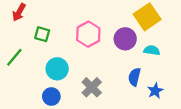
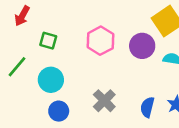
cyan circle: (57, 69) -> (51, 80), moved
blue semicircle: (134, 77) -> (147, 107), moved

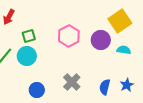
green square: (48, 41) -> (29, 36), turned -32
cyan circle: (51, 80) -> (27, 56), moved

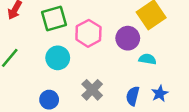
green square: (29, 36) -> (54, 19), moved, size x1.5
cyan semicircle: (124, 50) -> (147, 59), moved
cyan circle: (27, 56) -> (58, 58), moved

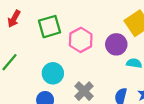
cyan circle: (58, 58) -> (53, 73), moved

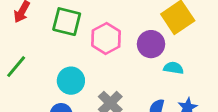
green square: (50, 27) -> (67, 22), turned 30

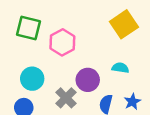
purple circle: (151, 44) -> (88, 80), moved

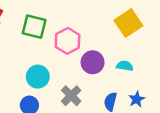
purple circle: (88, 80) -> (93, 62), moved

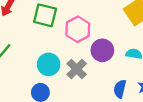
gray cross: (71, 96) -> (77, 69), moved

